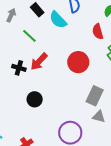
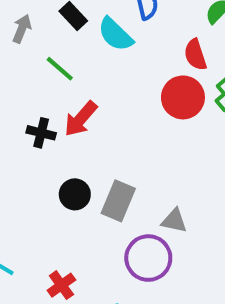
red circle: (78, 62) -> (183, 97), moved
gray rectangle: (95, 96) -> (118, 201), moved
gray triangle: (99, 117) -> (174, 221), moved

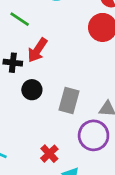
black circle: (75, 194) -> (32, 90), moved
red cross: (61, 285) -> (49, 154), moved

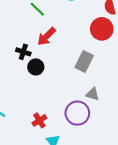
black cross: (13, 63) -> (23, 52), moved
gray rectangle: (69, 101) -> (84, 61), moved

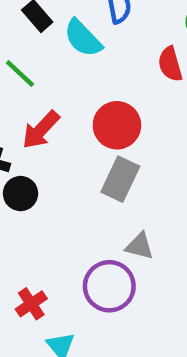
red circle: (102, 29) -> (117, 125), moved

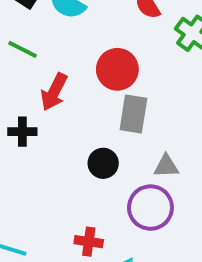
black circle: (21, 194) -> (103, 163), moved
red cross: (31, 304) -> (89, 242), turned -32

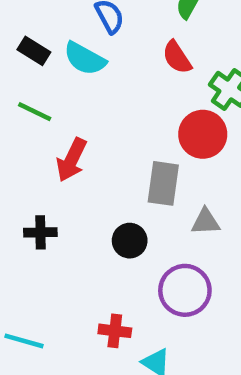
red circle: (117, 69) -> (203, 134), moved
black cross: (22, 132) -> (40, 232), moved
gray triangle: (166, 166) -> (205, 222), moved

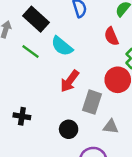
black rectangle: (34, 51) -> (36, 19), size x1.5
cyan semicircle: (85, 59) -> (62, 46), moved
red arrow: (72, 160) -> (70, 81), moved

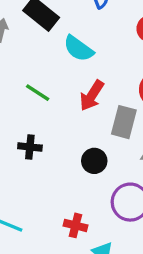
green line: (31, 51) -> (38, 93), moved

